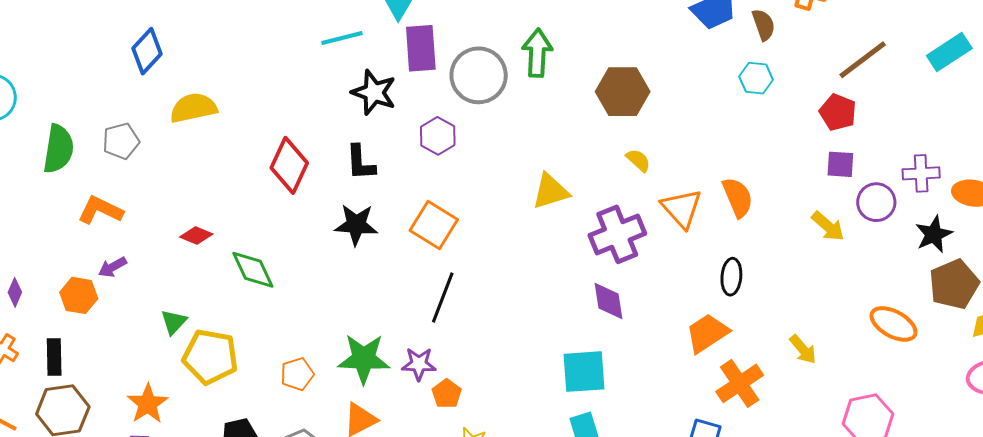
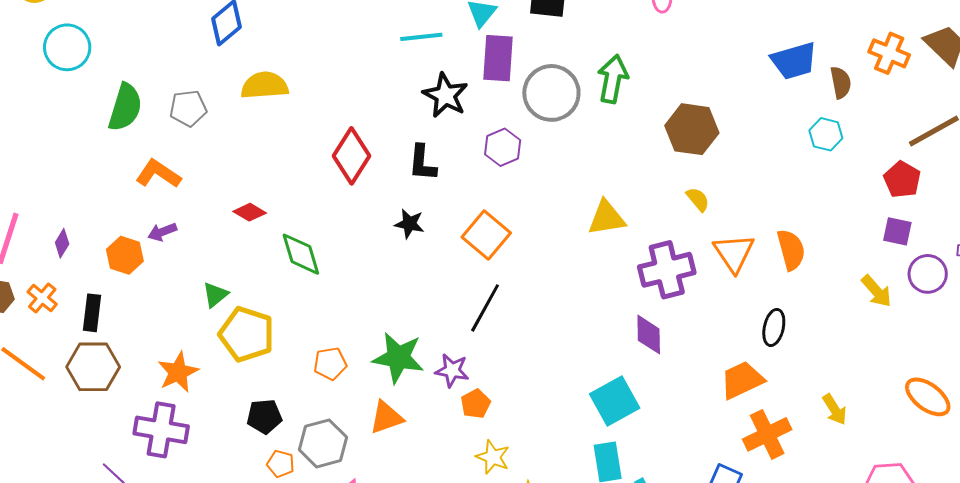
black star: (356, 225) -> (409, 224), size x0.7
cyan square: (584, 372) -> (615, 401), turned -33

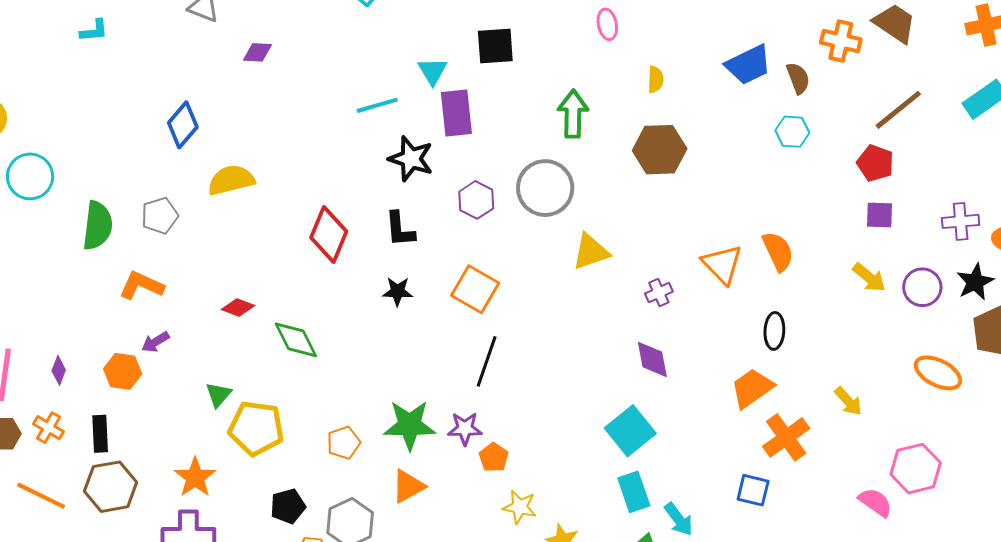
gray circle: (551, 93) -> (545, 188), moved
yellow semicircle: (698, 199) -> (656, 79), moved, turned 52
purple cross: (667, 270) -> (659, 293), size x0.5
purple circle: (928, 274) -> (922, 287), moved

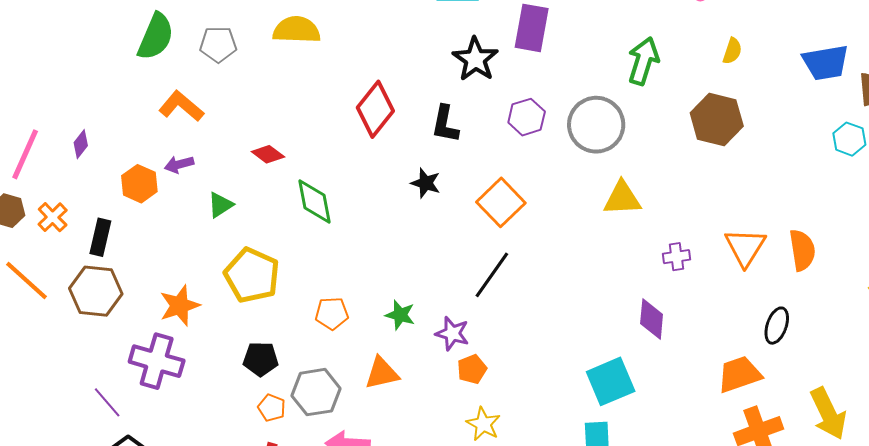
purple diamond: (59, 370) -> (81, 144), moved
green triangle: (218, 395) -> (220, 205), moved
yellow arrow: (848, 401) -> (828, 414), size x1.6
green star: (410, 425) -> (400, 315), size x0.6

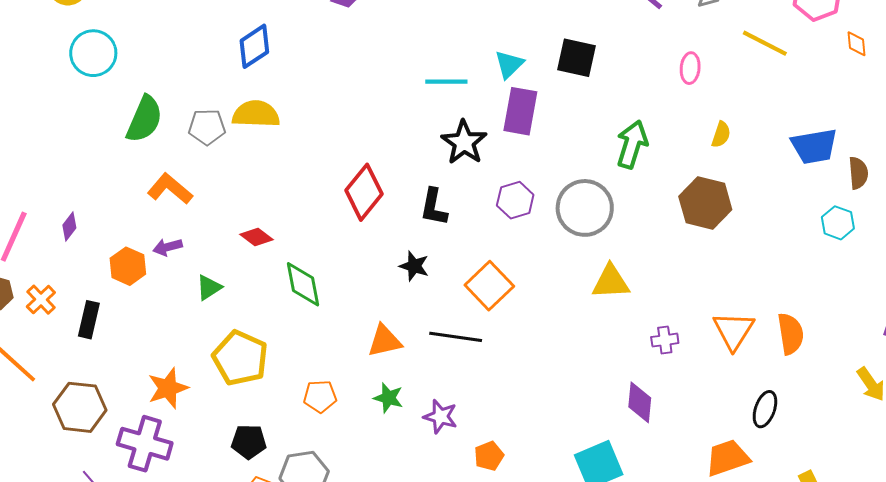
yellow semicircle: (297, 30) -> (256, 114), moved
black line: (492, 275) -> (456, 337), moved, turned 63
brown hexagon: (96, 291) -> (80, 407), moved
orange pentagon: (472, 369) -> (489, 456), moved
orange triangle: (382, 373) -> (385, 341), moved

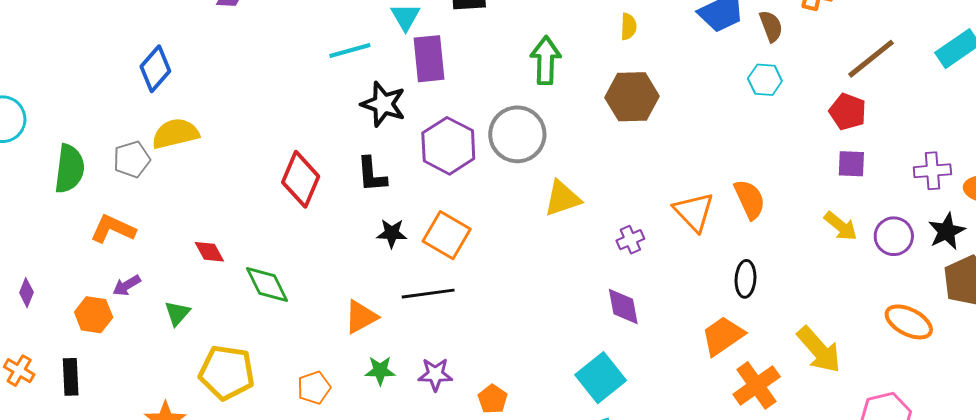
purple hexagon: (515, 200) -> (448, 146), size x1.5
red diamond: (257, 237) -> (209, 252), turned 40
black star: (414, 266) -> (392, 233), moved

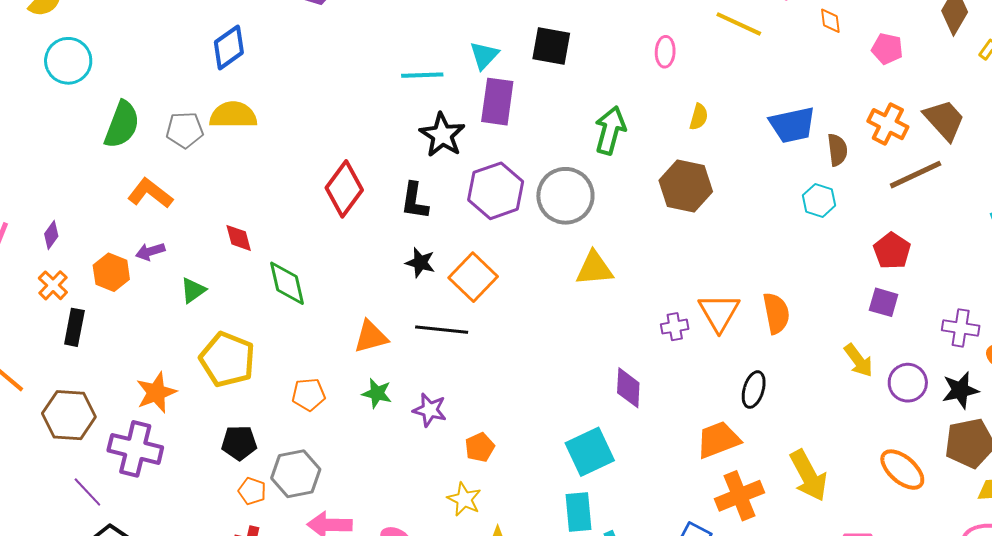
brown line: (871, 59) -> (916, 175), moved
purple cross: (630, 240) -> (675, 327), moved
orange cross: (19, 371) -> (53, 285), moved

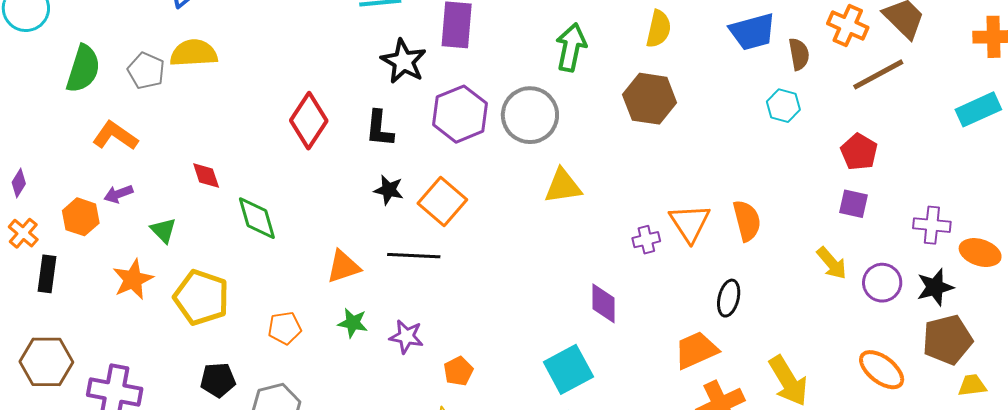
yellow semicircle: (699, 117) -> (659, 29), size x1.4
gray pentagon: (185, 130) -> (146, 71), turned 30
green triangle: (193, 290) -> (163, 230), turned -36
orange star: (156, 393) -> (133, 279), moved

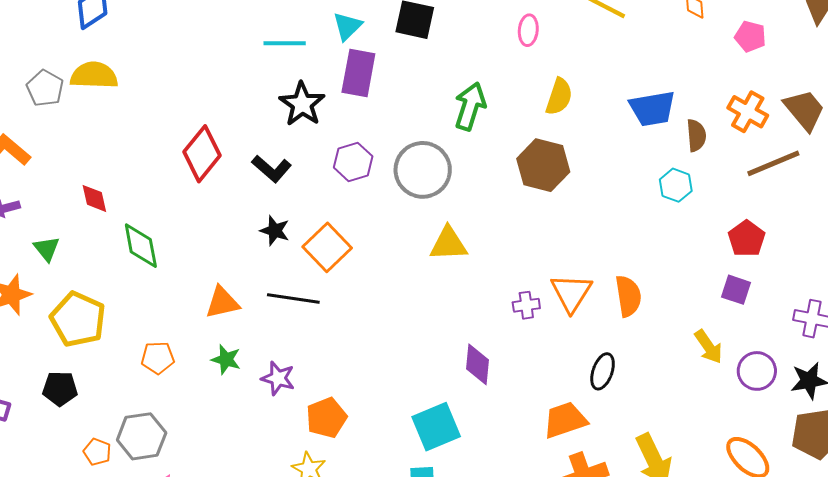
purple hexagon: (460, 114) -> (353, 162), size x0.7
black L-shape: (379, 129) -> (272, 169), turned -60
orange pentagon: (458, 371) -> (326, 418), size x1.4
black pentagon: (218, 380) -> (60, 389), moved

